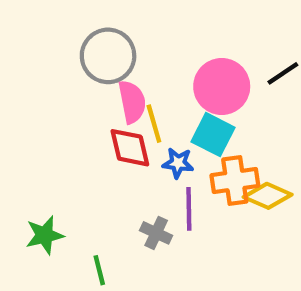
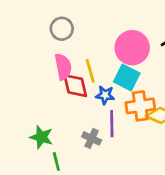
gray circle: (108, 56) -> (62, 29), size x0.7
pink semicircle: (132, 102) -> (63, 67), moved
green star: (45, 235) -> (41, 137), moved, turned 30

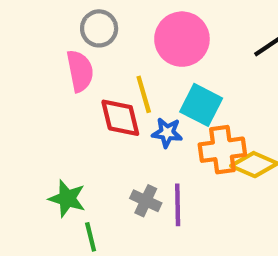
pink circle: (132, 48) -> (182, 39), moved
pink semicircle: (63, 67) -> (80, 71), moved
purple line: (112, 124) -> (178, 205), moved

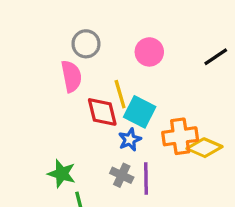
pink circle: (182, 39) -> (149, 52), size x0.7
cyan square: (201, 105) -> (140, 112), moved
blue star: (167, 133) -> (130, 140), moved, turned -30

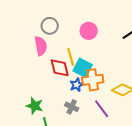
orange cross: (180, 136) -> (93, 80), moved
purple line: (146, 179) -> (102, 109), moved, turned -36

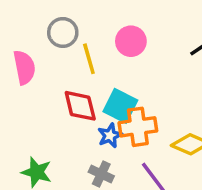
pink semicircle: (41, 46) -> (24, 67), moved
yellow line: (71, 57) -> (89, 59), moved

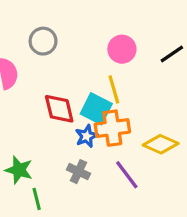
pink circle: (131, 41) -> (122, 49), moved
yellow line: (89, 59) -> (114, 89), moved

